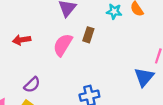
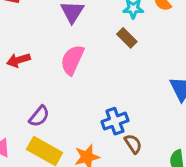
brown rectangle: (88, 35) -> (127, 38), moved, turned -56

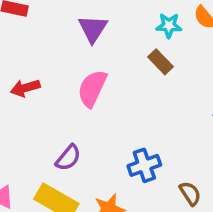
purple semicircle: (39, 116) -> (68, 158), moved
brown semicircle: (133, 144) -> (190, 193), moved

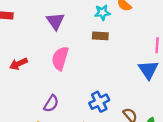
brown rectangle: (160, 62) -> (100, 36), turned -35

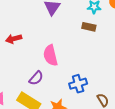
pink semicircle: (60, 58) -> (50, 55), moved, turned -40

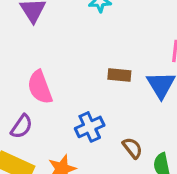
brown rectangle: (89, 27) -> (119, 75), moved

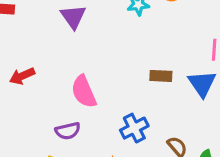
purple semicircle: (22, 126) -> (68, 131), turned 45

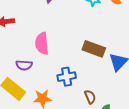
brown rectangle: (161, 76) -> (94, 49), size x1.5

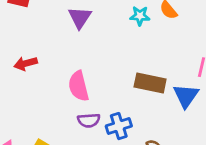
purple semicircle: (24, 65) -> (89, 120), moved

